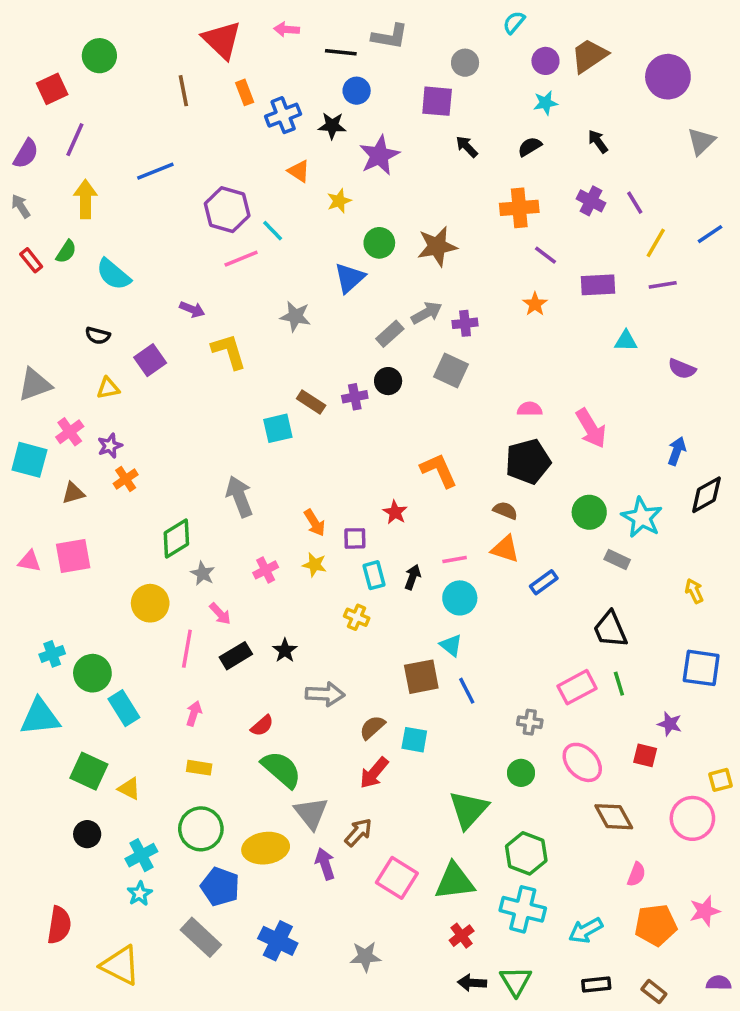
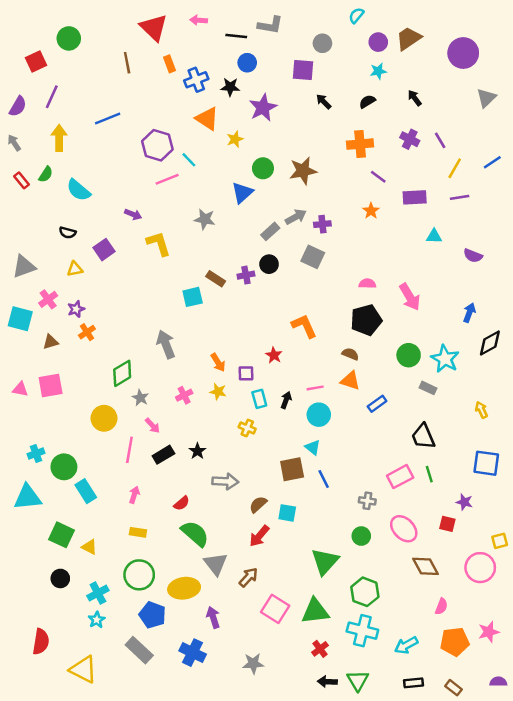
orange triangle: (299, 171) -> (207, 119), size x1.5
purple arrow: (325, 864) -> (213, 617), moved

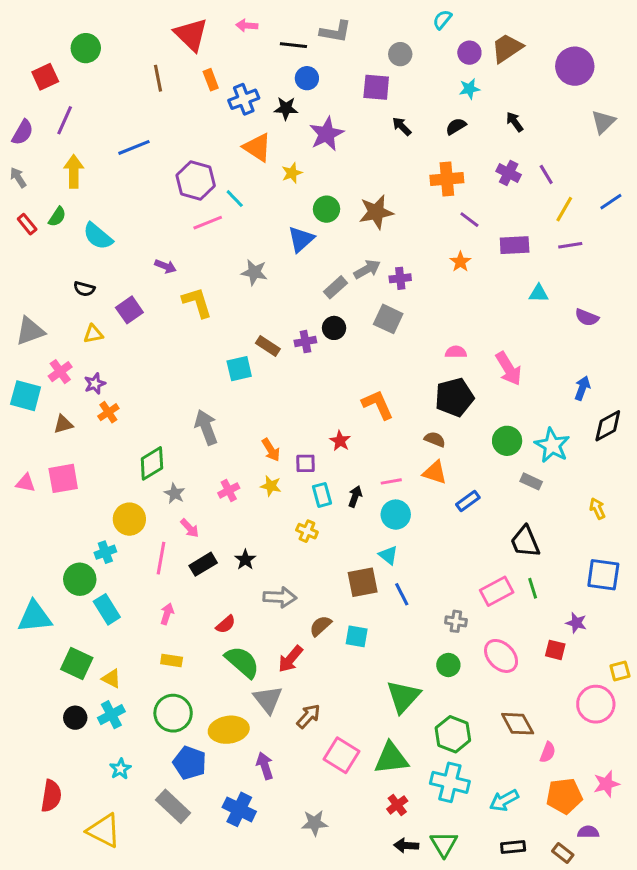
cyan cross: (36, 453) -> (105, 552), moved
red arrow: (259, 536) -> (290, 659), moved
brown diamond: (426, 566) -> (518, 724), moved
cyan cross: (98, 593) -> (111, 715), moved
purple semicircle: (498, 682) -> (588, 832), moved

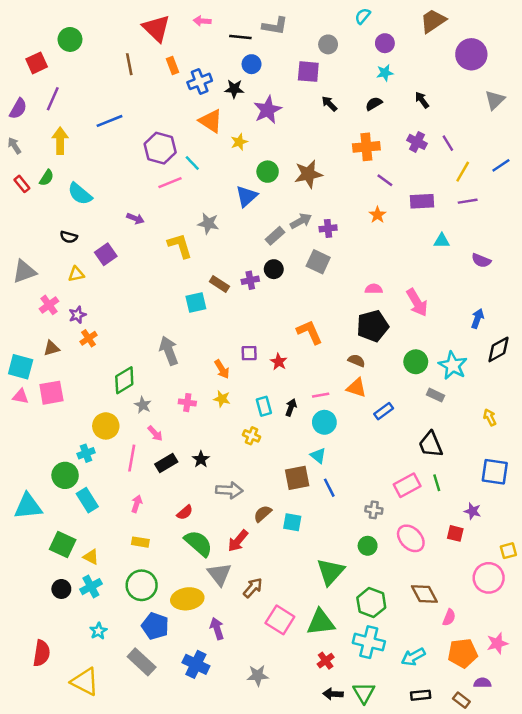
brown trapezoid: (507, 48) -> (433, 21), moved
yellow L-shape: (197, 302) -> (180, 246), moved
cyan square: (26, 396) -> (21, 367), moved
purple square: (305, 463) -> (249, 353), moved
pink cross: (229, 490) -> (187, 403), turned 35

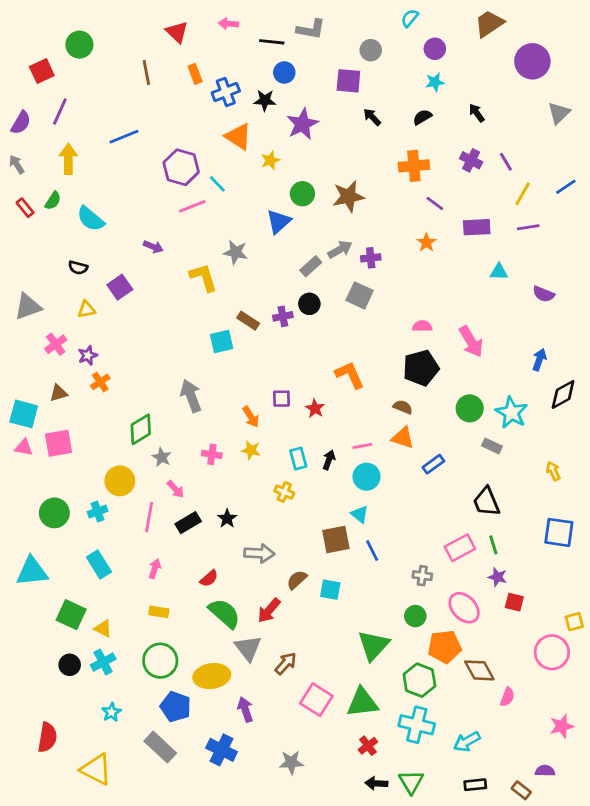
red triangle: (156, 28) -> (177, 32), size x0.7
green circle: (65, 475) -> (54, 513), moved
purple star: (473, 511) -> (498, 577), moved
orange pentagon: (463, 653) -> (445, 647), moved

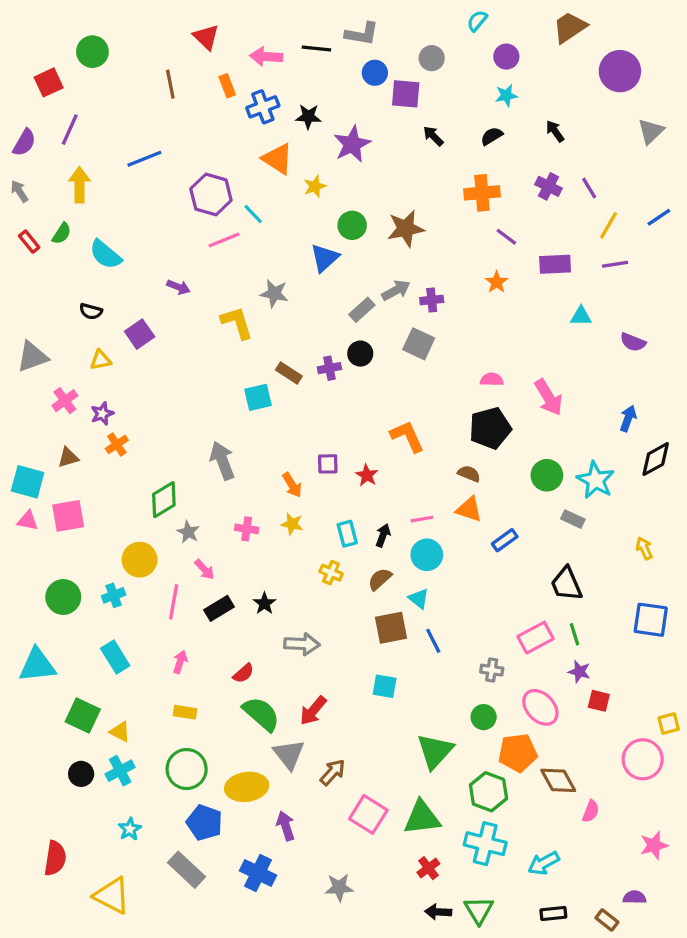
pink arrow: (229, 24) -> (266, 57), moved, size x1.4
blue circle: (284, 72) -> (375, 73), moved
brown semicircle: (297, 580) -> (380, 579), moved

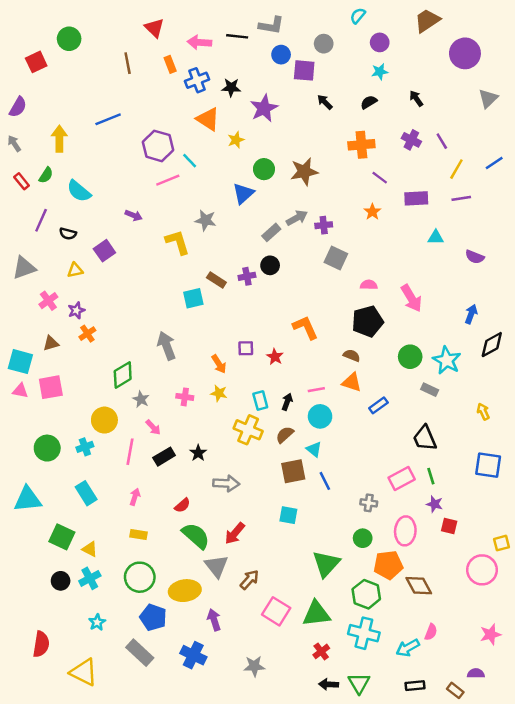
purple line: (70, 130) -> (41, 220), moved
gray square: (419, 344) -> (336, 258), moved
yellow cross: (331, 573) -> (248, 430), size x1.6
pink ellipse: (540, 707) -> (405, 531), turned 48
pink semicircle: (591, 811) -> (431, 632), moved

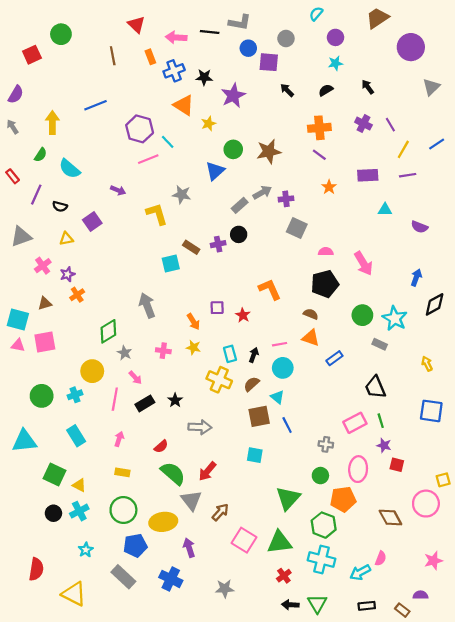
purple line: (380, 178) -> (319, 155), moved
red rectangle: (22, 181) -> (13, 176), moved
brown diamond: (419, 586) -> (390, 518), moved
blue pentagon: (153, 617) -> (135, 546), turned -30

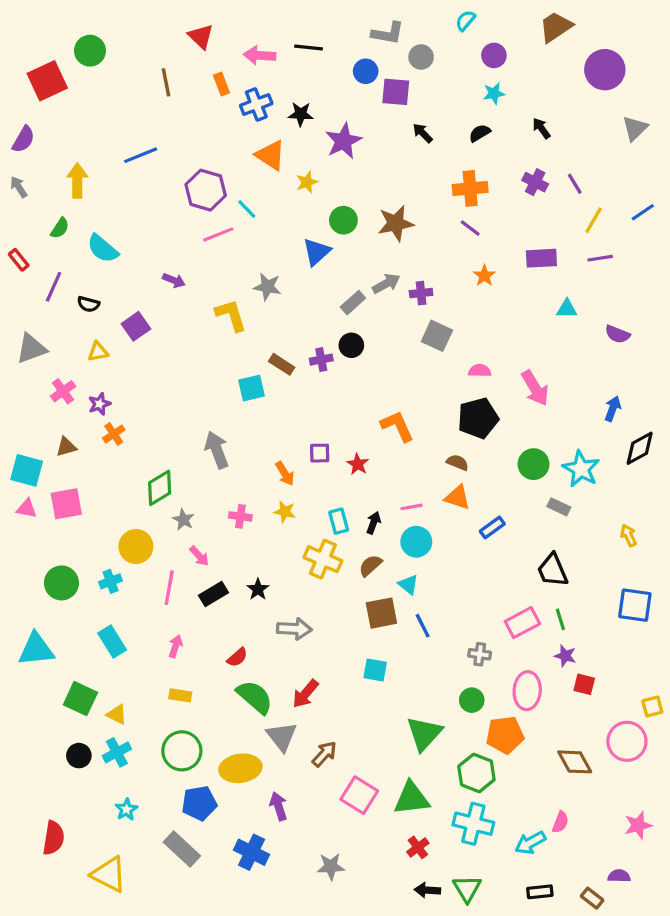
gray L-shape: (240, 22) -> (388, 33), moved
red square: (32, 55) -> (47, 81), size x1.4

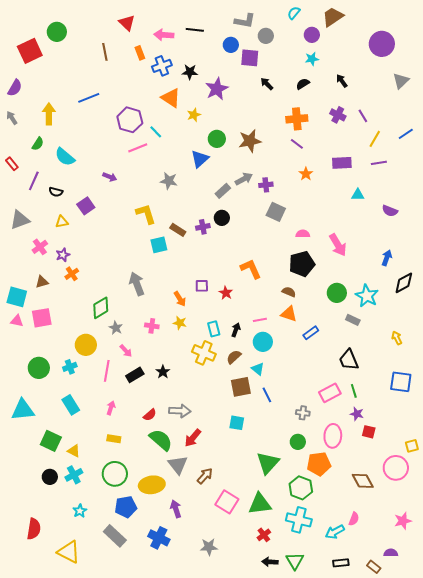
brown trapezoid: (556, 27) -> (333, 17), moved
yellow L-shape: (231, 315) -> (146, 214), moved
gray arrow: (294, 629) -> (180, 411), moved

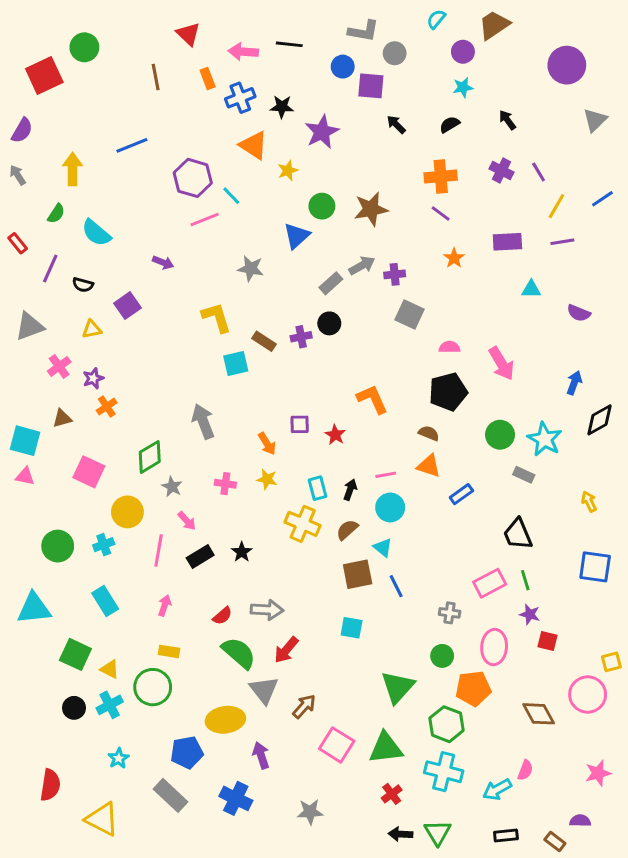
pink square: (42, 318) -> (89, 472), moved, turned 35
green circle: (115, 474) -> (153, 687), moved

